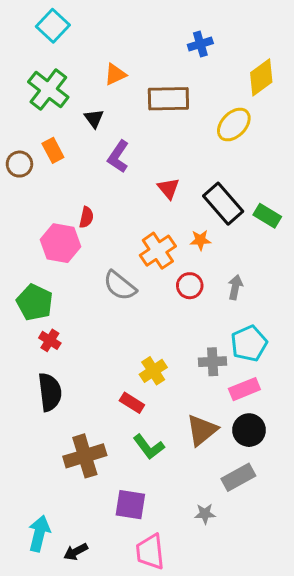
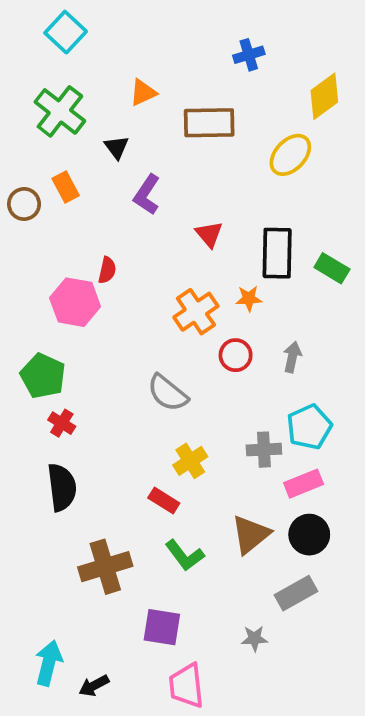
black rectangle: (223, 204) -> (277, 253), turned 42
gray semicircle: (120, 286) -> (168, 393), moved

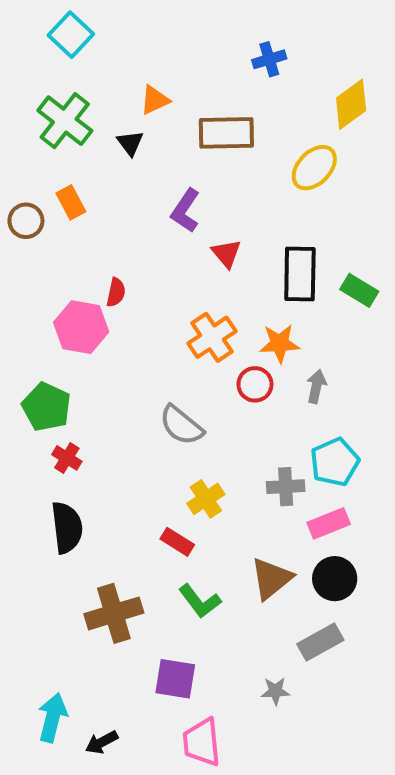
black triangle: (117, 147) -> (130, 143), moved
purple L-shape: (147, 195) -> (185, 211), moved
orange star: (249, 298) -> (279, 343), moved, size x1.4

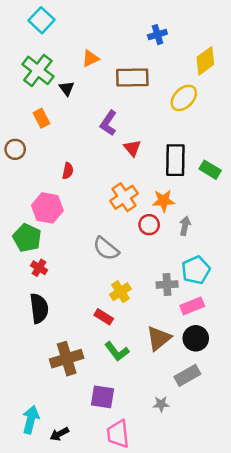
black triangle: (130, 143) -> (67, 88), moved
brown circle: (26, 221) -> (15, 149), moved
pink hexagon: (81, 327) -> (47, 208), moved

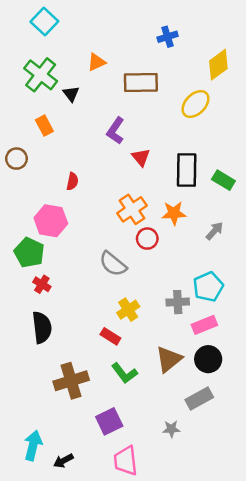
red circle: (149, 225) -> (147, 239), moved
gray arrow: (185, 226) -> (215, 231), moved, turned 30
purple square: (102, 397) -> (109, 421), turned -35

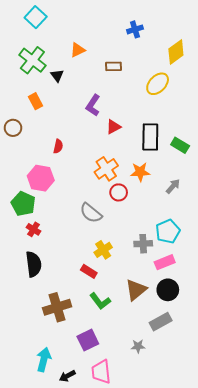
brown rectangle: (141, 82) -> (113, 66), size x0.6
red triangle: (141, 157) -> (113, 127), turned 42
cyan arrow: (33, 445) -> (44, 360), moved
black arrow: (63, 461) -> (67, 376), moved

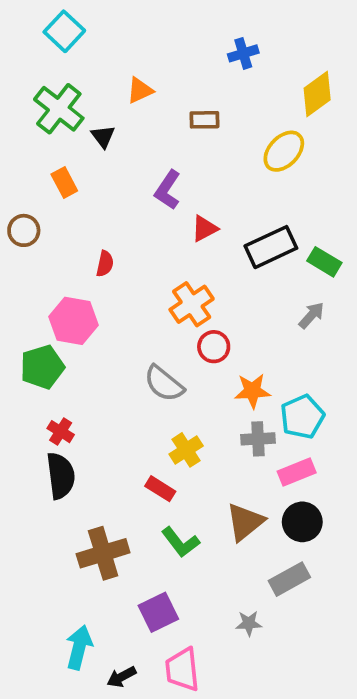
black rectangle: (150, 137) -> (271, 247), turned 64
orange star: (140, 172) -> (252, 391), moved
gray arrow: (173, 186) -> (311, 315), moved
green pentagon: (23, 204) -> (42, 367), turned 30
red cross: (33, 229) -> (61, 432), moved

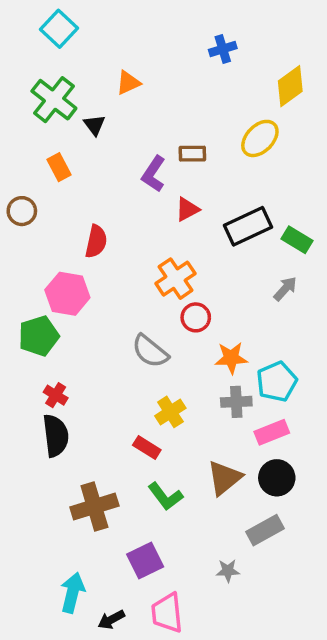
brown rectangle: (205, 120) -> (192, 154), moved
red semicircle: (105, 264) -> (96, 241), size x1.4

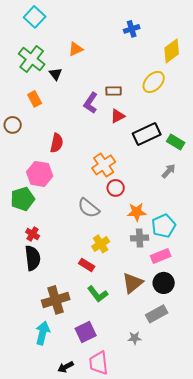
red triangle: (187, 209) -> (118, 116), moved
cyan arrow: (72, 593) -> (43, 333), moved

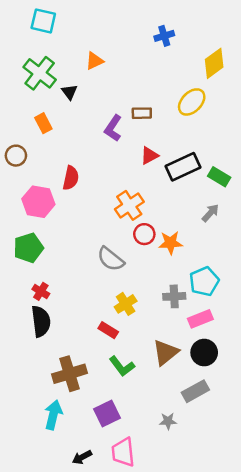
cyan square: (35, 17) -> (43, 21), turned -30
red triangle: (118, 116) -> (149, 156), moved
pink hexagon: (40, 174) -> (38, 202), moved
orange star: (137, 212) -> (170, 243), moved

